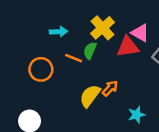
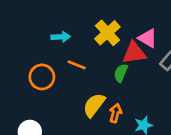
green semicircle: (90, 51) -> (121, 73), moved
orange arrow: (110, 88) -> (115, 113), moved, turned -30

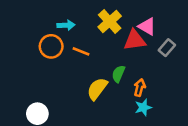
green semicircle: (121, 73) -> (118, 74), moved
orange circle: (42, 77) -> (51, 46), moved
orange arrow: (115, 113) -> (140, 88), moved

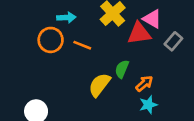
orange arrow: (140, 88) -> (144, 84), turned 35

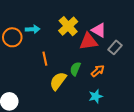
orange circle: (51, 40) -> (12, 37), moved
orange line: (82, 45) -> (45, 59), moved, turned 56
orange arrow: (144, 84) -> (98, 71), moved

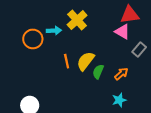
yellow cross: (68, 26) -> (77, 20), moved
red triangle: (89, 41) -> (130, 15), moved
yellow semicircle: (58, 81) -> (86, 61), moved

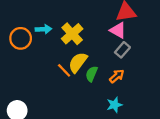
yellow cross: (77, 20) -> (72, 34), moved
gray rectangle: (139, 50) -> (122, 50), moved
orange line: (67, 61) -> (64, 70), moved, turned -32

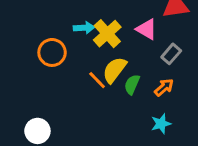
cyan arrow: (43, 29) -> (84, 28), moved
pink triangle: (118, 30) -> (146, 29), moved
orange circle: (21, 38) -> (52, 52), moved

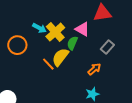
cyan arrow: (84, 28) -> (39, 28), turned 32
gray rectangle: (171, 54) -> (107, 47), moved
green semicircle: (132, 84) -> (72, 43), moved

